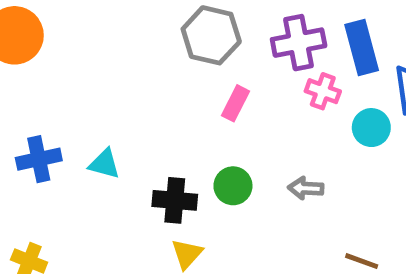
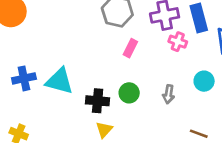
cyan circle: (371, 128) -> (204, 81), moved
cyan triangle: (104, 164) -> (59, 81), size x1.6
gray arrow: (306, 188) -> (169, 94), turned -84

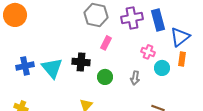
pink cross: (178, 42) -> (148, 52), moved
cyan triangle: (59, 81) -> (52, 68), turned 35
black cross: (98, 101) -> (81, 62), moved

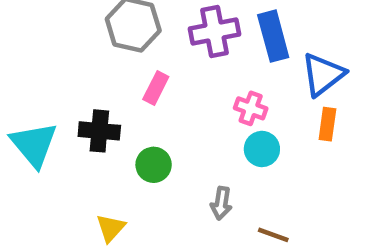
cyan circle: (162, 68) -> (262, 149), moved
gray arrow: (135, 78) -> (221, 203), moved

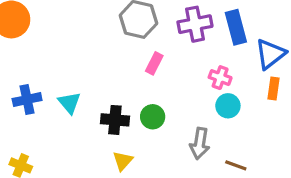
black cross: (99, 131) -> (115, 120), moved
cyan triangle: (34, 144) -> (69, 103), size x0.7
gray arrow: (221, 203) -> (200, 143), size x1.4

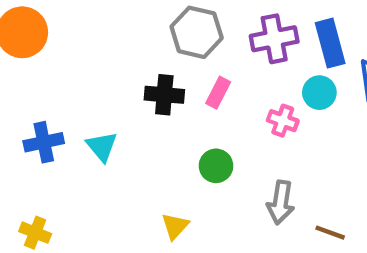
pink cross: (220, 78) -> (283, 121), moved
cyan circle: (228, 106) -> (319, 93), moved
black cross: (115, 120) -> (164, 95), moved

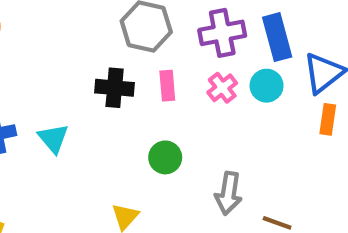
pink rectangle: (218, 93) -> (167, 86), turned -32
pink cross: (283, 121) -> (222, 88), moved, turned 32

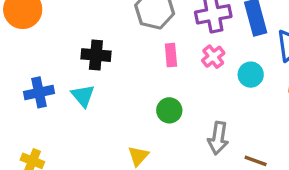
cyan circle: (267, 86) -> (251, 75), moved
black cross: (115, 88) -> (96, 55), moved

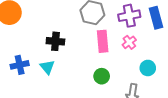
pink rectangle: (171, 55) -> (103, 41), size x1.5
cyan circle: (251, 75) -> (148, 68), moved

